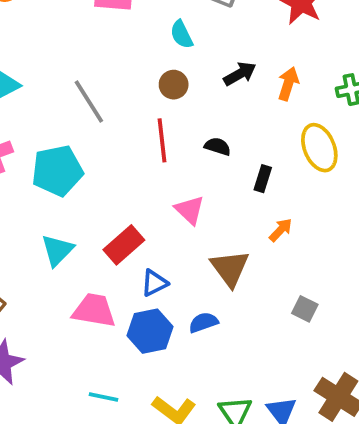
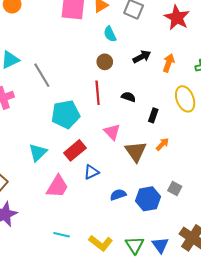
gray line: (89, 101) -> (42, 75), moved
cyan pentagon: (57, 171) -> (66, 114), moved
brown triangle: (230, 268) -> (136, 151), moved
pink trapezoid: (94, 310) -> (57, 186), turned 110
blue hexagon: (150, 331) -> (148, 199), moved

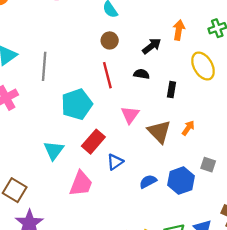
black arrow: (142, 57) -> (152, 46), moved
gray line: (42, 75) -> (44, 66), turned 45
pink triangle: (112, 132) -> (130, 115), turned 30
orange arrow: (162, 144) -> (188, 128), moved

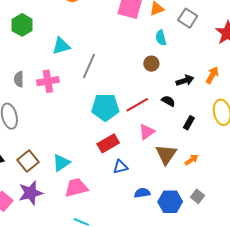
red line: (107, 75) -> (137, 105), moved, turned 55
cyan triangle: (54, 150) -> (61, 163), moved
pink trapezoid: (81, 184) -> (76, 188), moved, turned -145

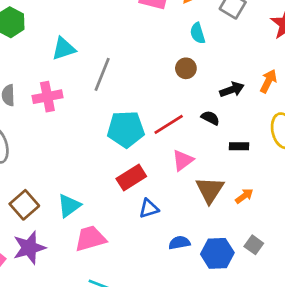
black rectangle: (189, 123) -> (239, 146), turned 64

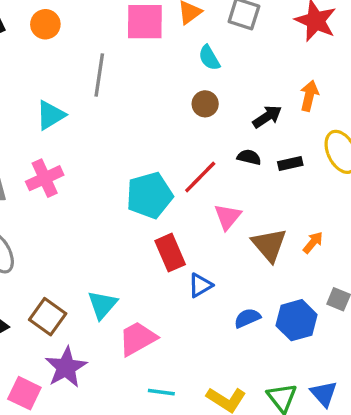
gray line: (102, 74) -> (99, 75), moved
black rectangle: (239, 146) -> (290, 163), moved
red rectangle: (131, 178) -> (170, 253), turned -68

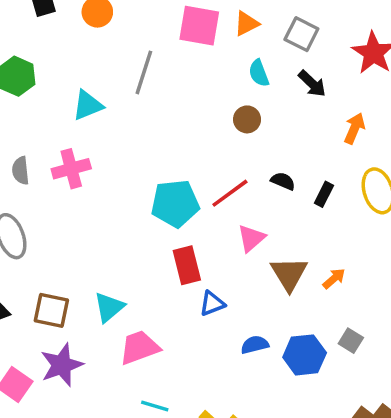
black arrow: (267, 117) -> (312, 84), moved, turned 68
black rectangle: (290, 163) -> (324, 194), turned -60
brown square: (48, 317) -> (51, 310), turned -33

